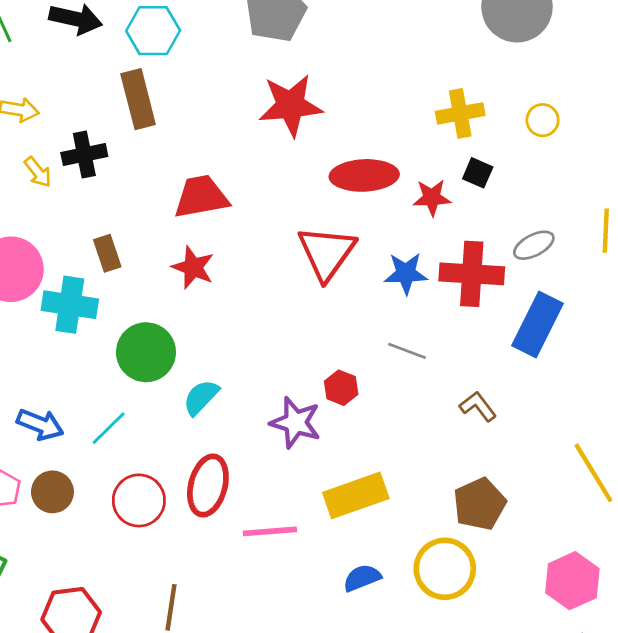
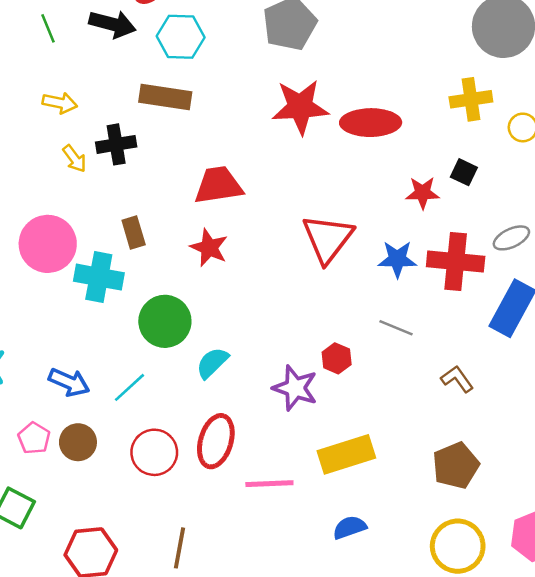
brown rectangle: (138, 99) -> (165, 97), turned -69
yellow cross: (460, 113) -> (471, 99), moved
red ellipse: (364, 175) -> (371, 123), moved
yellow circle: (445, 569) -> (458, 546), moved

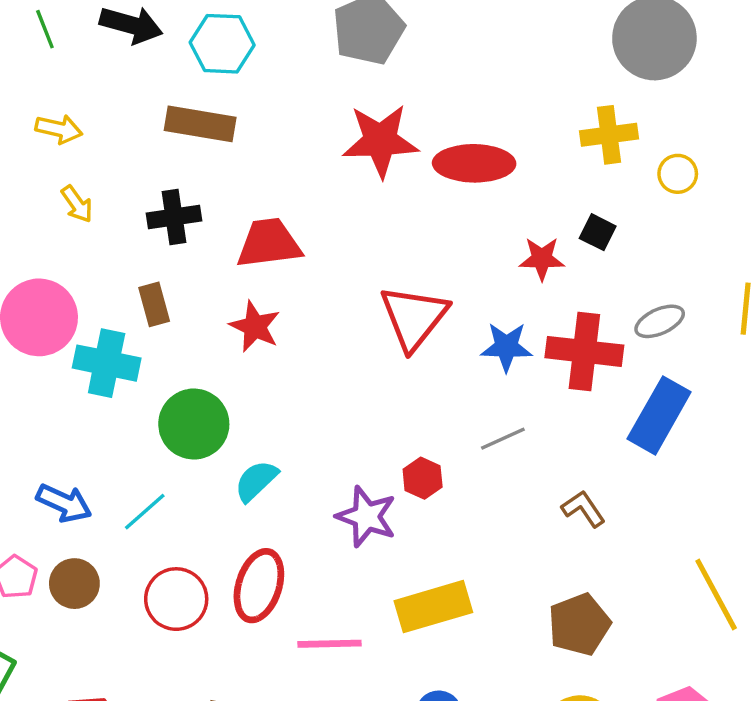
black cross: (116, 144) -> (174, 217), moved
gray line: (396, 328) -> (503, 439), turned -48

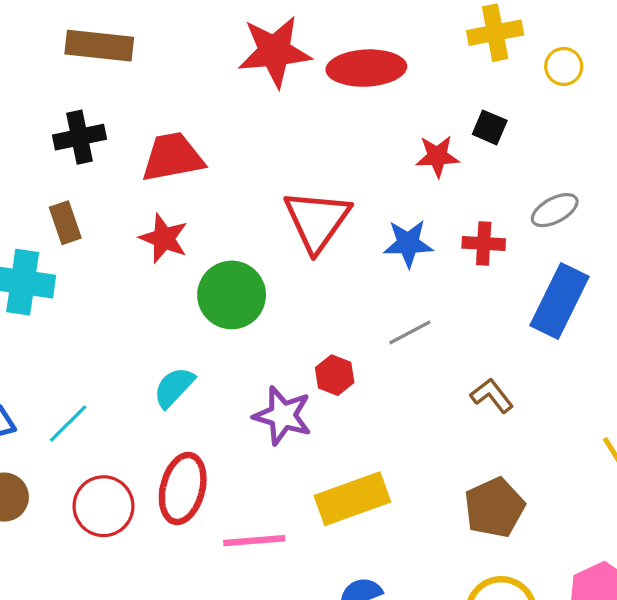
red cross: (584, 351) -> (484, 243), size x0.6
green circle: (194, 424) -> (232, 295), moved

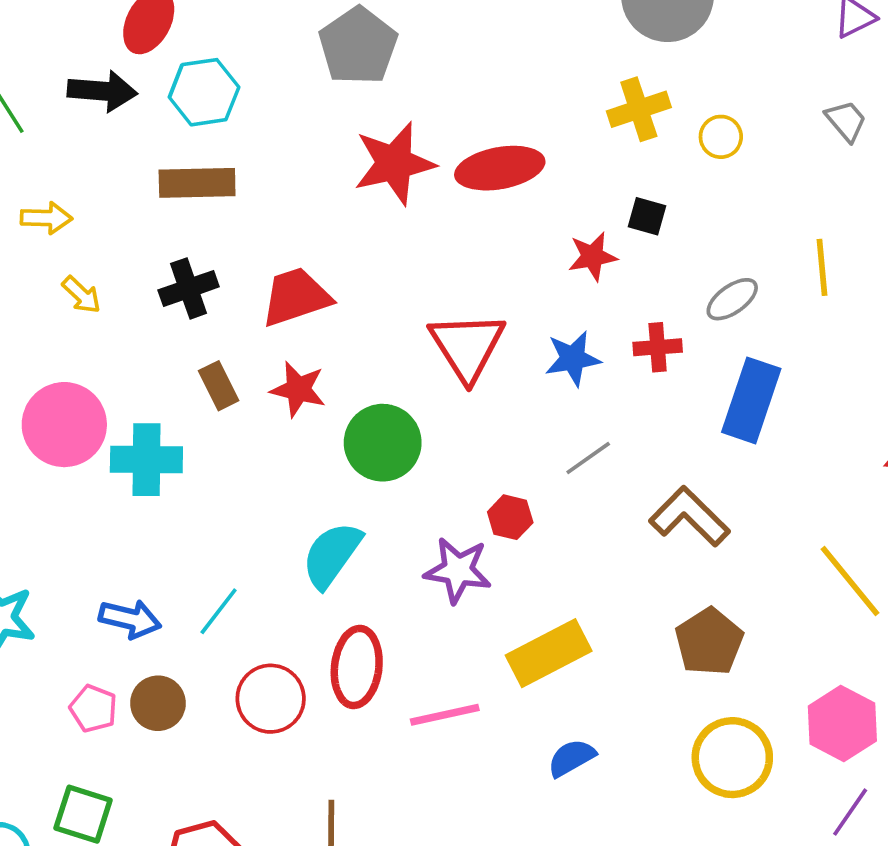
brown rectangle: (65, 223) -> (219, 386), moved
cyan semicircle: (174, 387) -> (332, 555), size x1.4
brown L-shape: (492, 396) -> (689, 517), size x1.6

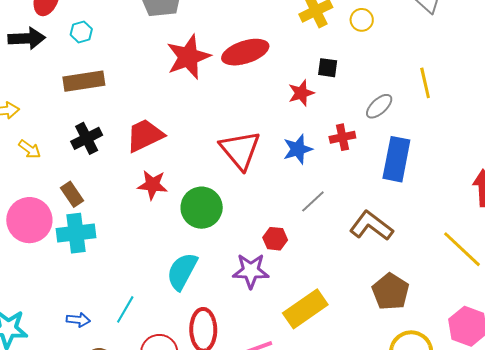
cyan hexagon: (204, 92) -> (81, 32), size x0.6
brown rectangle: (219, 386) -> (72, 194), moved
blue arrow: (130, 619) -> (78, 320), size x0.7

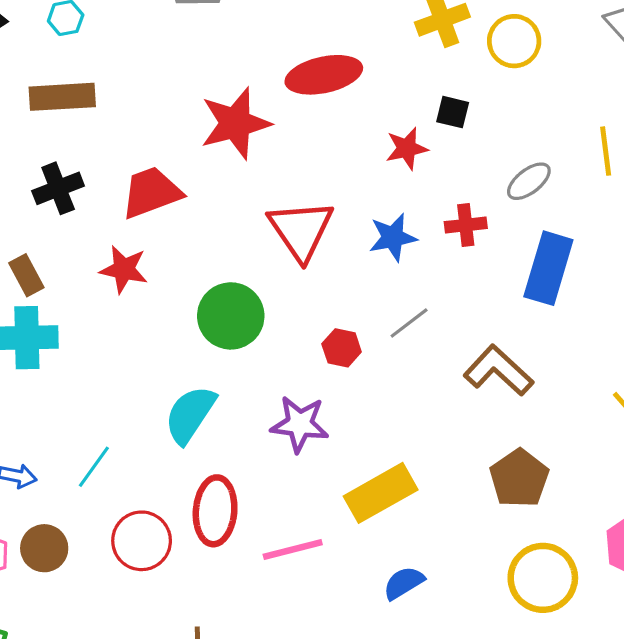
yellow circle: (362, 20) -> (514, 41), size x1.4
red star: (188, 57) -> (235, 123), moved
red star: (152, 185) -> (124, 269), moved
red hexagon: (275, 239) -> (342, 348), moved

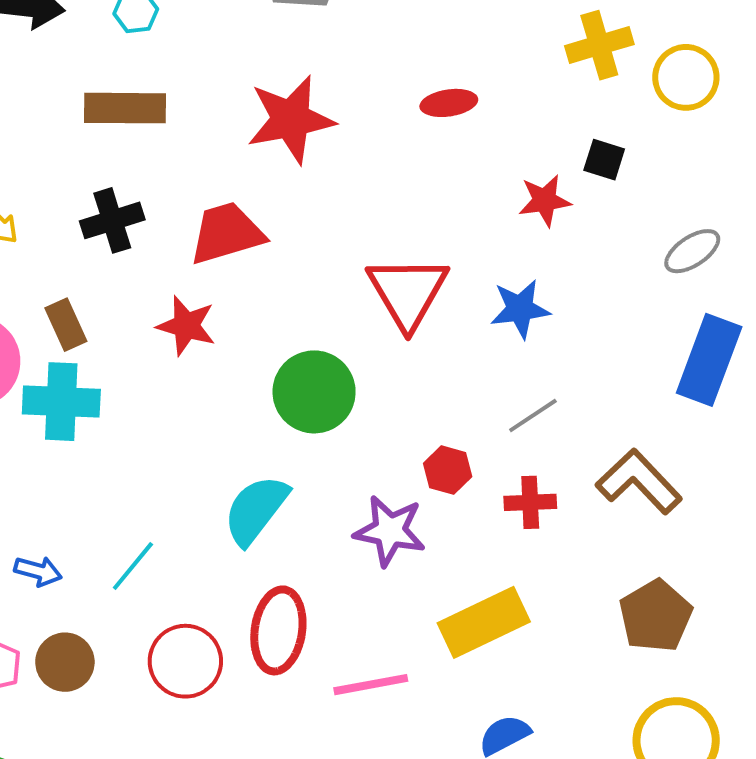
red ellipse: (324, 75) -> (449, 103), size x0.6
red star: (235, 123) -> (291, 119), moved
red cross: (466, 225) -> (530, 502), moved
red hexagon: (342, 348) -> (448, 470), moved

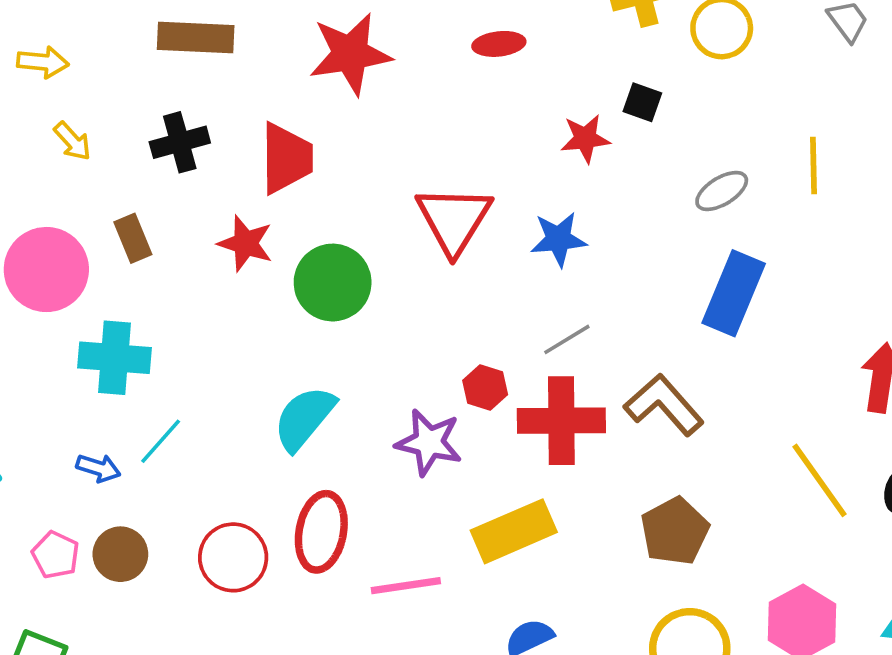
red trapezoid: (227, 233) -> (286, 158), turned 104
green circle: (314, 392) -> (333, 283), moved
cyan cross: (61, 402) -> (114, 358), moved
red cross: (530, 502) -> (561, 421), size x1.8
cyan line: (133, 566) -> (161, 441), moved

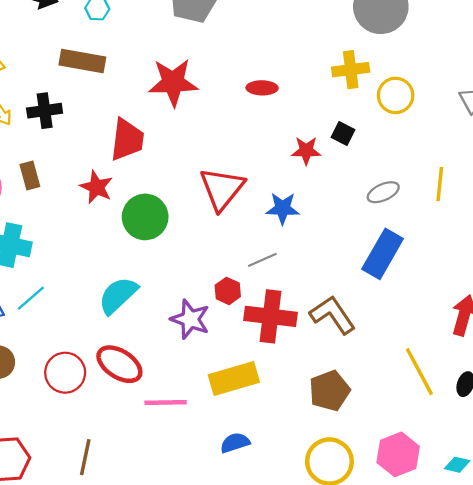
black cross: (180, 142) -> (45, 111), moved
gray line: (567, 339) -> (262, 260), moved
red ellipse: (321, 532) -> (119, 364), turned -75

